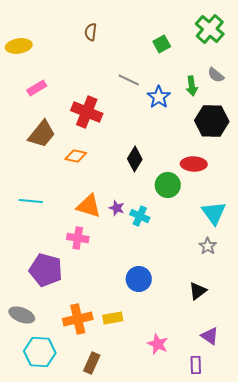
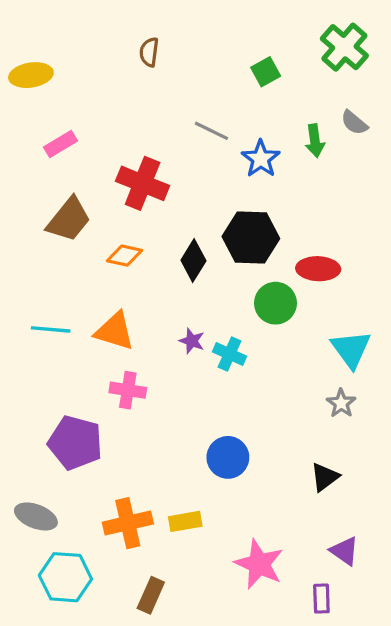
black hexagon: (212, 121) -> (251, 238), moved
black diamond: (135, 159) -> (193, 260), moved
orange triangle: (89, 206) -> (115, 331), moved
pink star: (158, 344) -> (259, 564), size x1.4

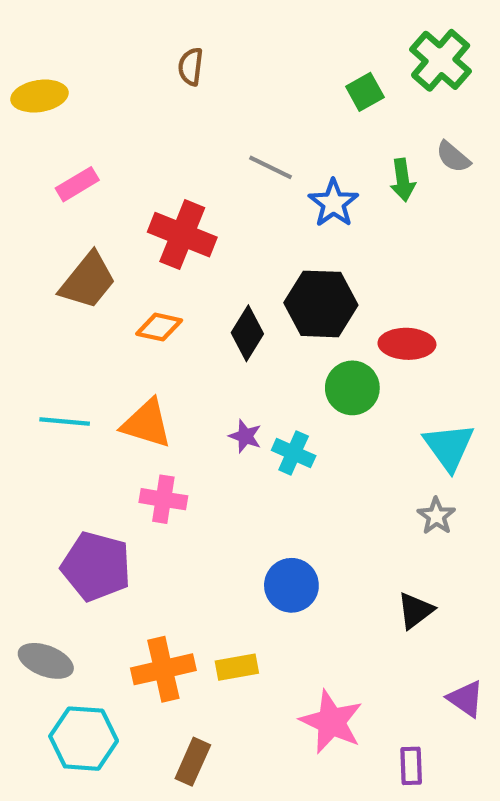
green square: (266, 72) -> (365, 92), moved
purple triangle: (344, 551) -> (466, 699), moved

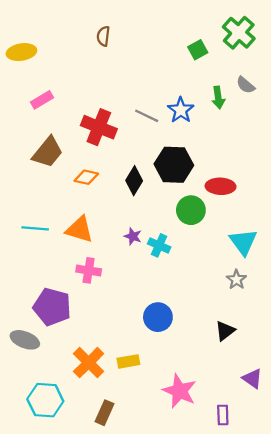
gray line: (270, 167) -> (147, 116), moved
gray ellipse: (46, 661) -> (25, 340), moved
orange cross: (163, 669) -> (89, 363), turned -32

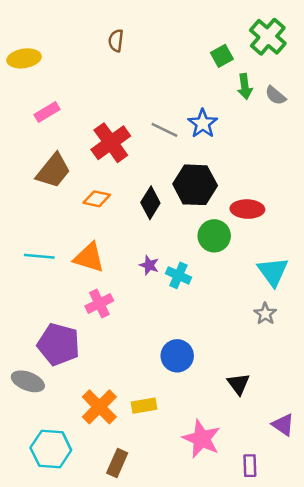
green arrow: (218, 98) -> (245, 87), moved
red cross: (99, 127) -> (111, 143), turned 32
pink cross: (89, 270) -> (99, 303), turned -35
black triangle: (225, 331) -> (238, 384), moved, turned -30

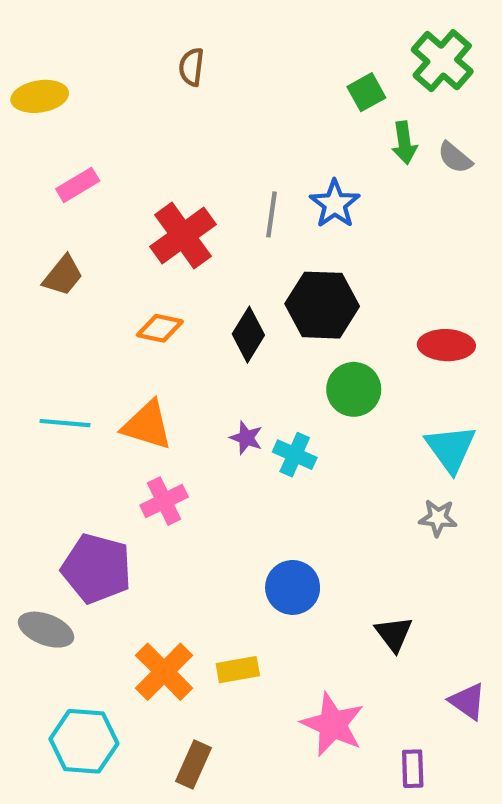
gray line: (164, 130) -> (272, 214), turned 72
brown trapezoid: (53, 171) -> (63, 276), moved, size x0.7
red ellipse: (247, 209) -> (446, 345), moved
gray star: (265, 314) -> (438, 518), turned -30

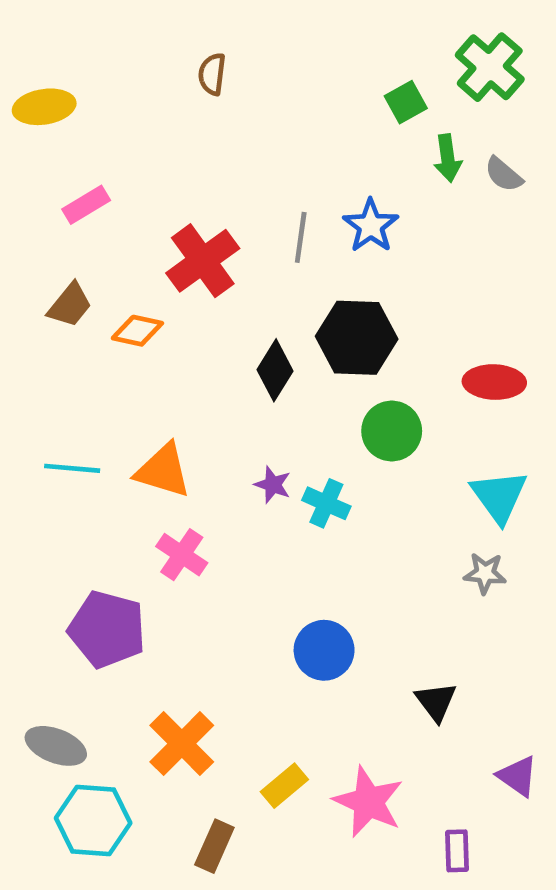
orange diamond: (160, 328) -> (137, 331), moved
pink cross: (164, 501) -> (182, 555), turned -30
gray ellipse: (46, 630) -> (56, 746), moved
yellow rectangle: (238, 670) -> (284, 786), moved, turned -30

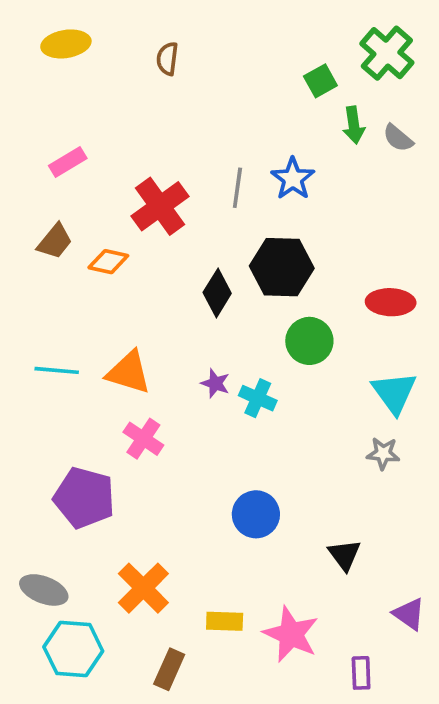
yellow ellipse: (44, 107) -> (66, 44), moved
yellow rectangle: (284, 786) -> (225, 621), turned 42

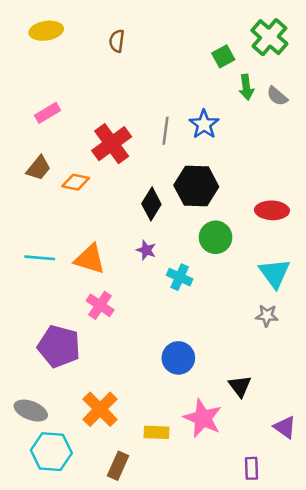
purple star: (215, 383) -> (146, 250), moved
pink star: (291, 634) -> (203, 418), moved

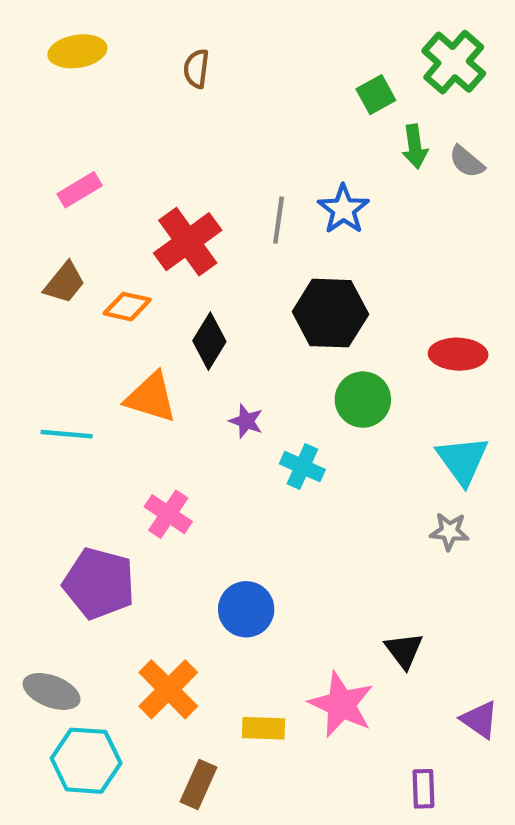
black diamond: (151, 204) -> (209, 341), moved
orange triangle: (90, 259) -> (151, 397), moved
blue circle: (178, 358) -> (246, 609), moved

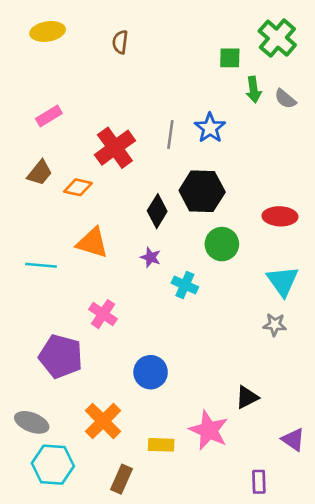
green square: (376, 95) -> (230, 58), turned 30
black diamond: (209, 341) -> (157, 211), moved
black triangle: (404, 650) -> (247, 397), turned 40

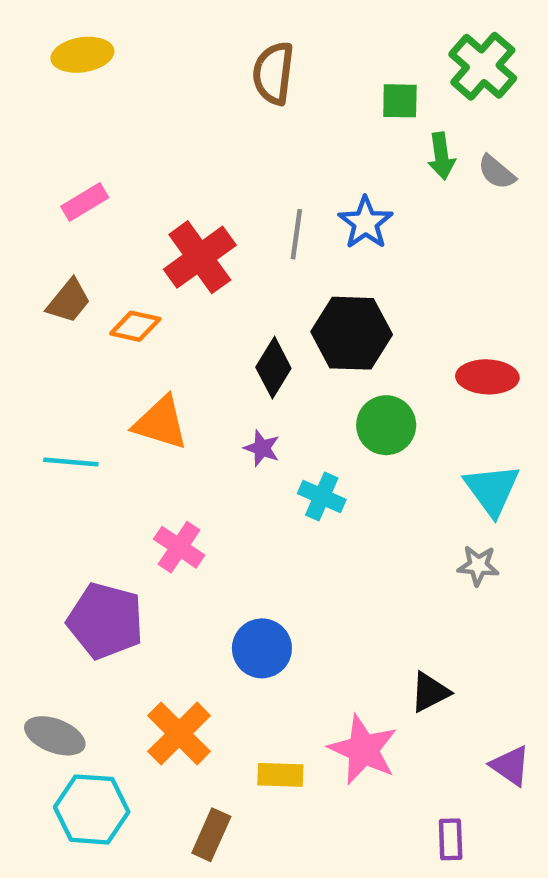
brown semicircle: (120, 42) -> (273, 73), moved, size x1.5

